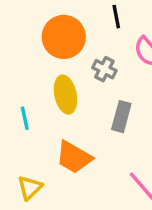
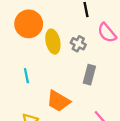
orange circle: (64, 37) -> (29, 24), moved
yellow ellipse: (65, 95) -> (53, 42), moved

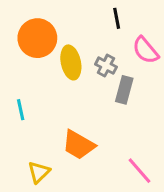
gray rectangle: (89, 75) -> (124, 90), moved
cyan line: (26, 76) -> (21, 110), moved

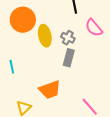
gray rectangle: (124, 90) -> (69, 58), moved
orange trapezoid: (78, 145) -> (50, 90), turned -50

